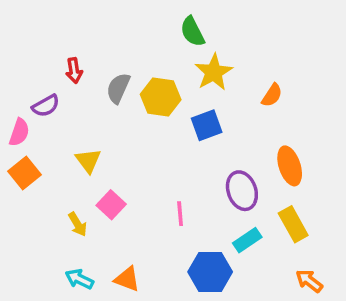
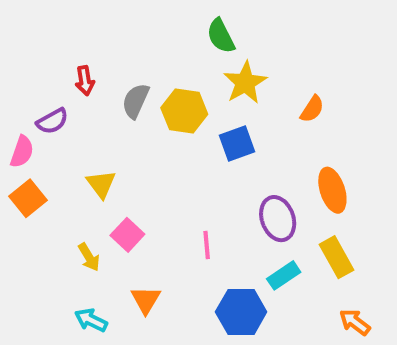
orange triangle: (127, 279) -> (146, 300), moved, turned 40

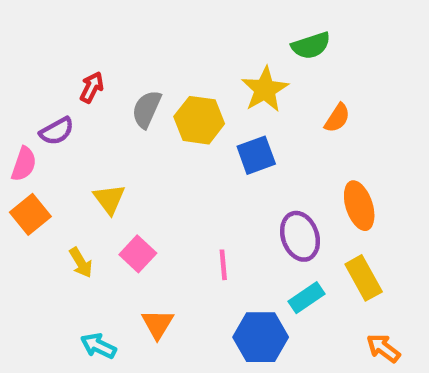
green semicircle: (221, 36) -> (311, 46), moved, turned -81
red arrow: (85, 81) -> (92, 87), turned -144
yellow arrow: (89, 257) -> (81, 263), moved

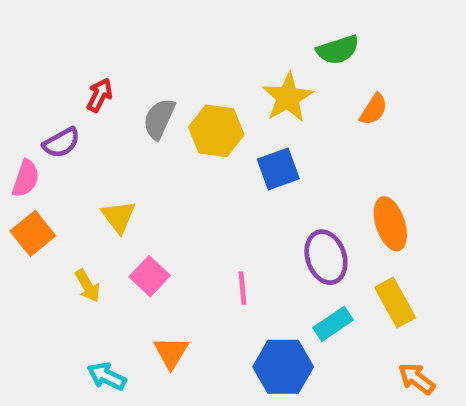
orange semicircle: (337, 118) -> (374, 109), moved

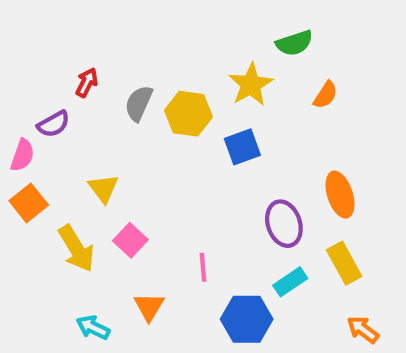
yellow arrow: (88, 286) -> (76, 249), size x1.6
pink line: (243, 288) -> (203, 267), moved

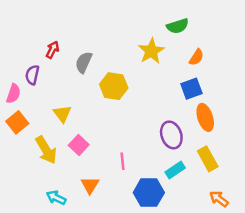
yellow hexagon: (188, 114) -> (114, 86), moved
purple semicircle: (54, 124) -> (32, 75), turned 132
blue square: (242, 147) -> (191, 89), moved

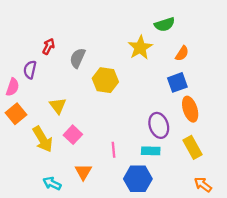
cyan rectangle: (175, 170) -> (151, 151), moved, turned 36

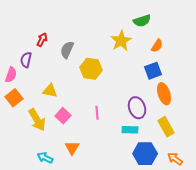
yellow triangle: (58, 106) -> (50, 91), turned -42
pink line: (114, 150) -> (97, 113), moved
blue hexagon: (138, 179) -> (145, 154), moved

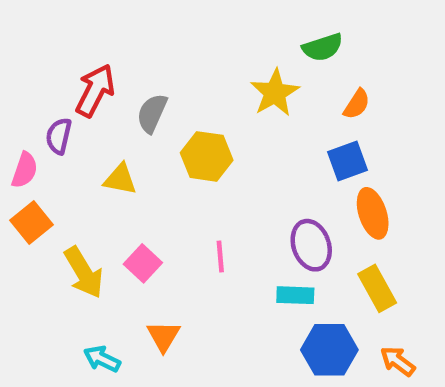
red arrow: (42, 40) -> (95, 91), size x1.6
yellow triangle: (50, 91) -> (120, 179), moved

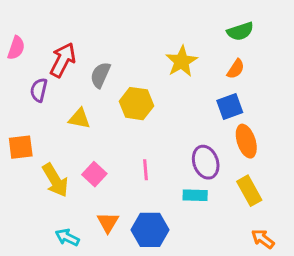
green semicircle: (323, 47) -> (240, 31), moved
pink semicircle: (25, 170) -> (16, 48), moved
orange square: (31, 222) -> (21, 147), turned 32
blue hexagon: (329, 350) -> (150, 230), moved

